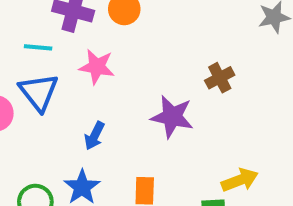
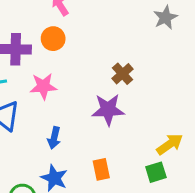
brown cross: (220, 78) -> (122, 74), moved

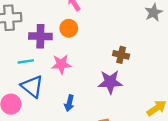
brown cross: (122, 74) -> (121, 55), turned -35

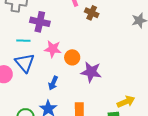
orange circle: (69, 28) -> (72, 57), moved
brown cross: (121, 55) -> (92, 13), moved

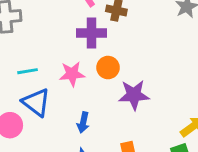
purple cross: (40, 22) -> (92, 33), moved
orange circle: (72, 57) -> (108, 68), moved

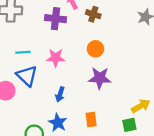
purple cross: (92, 33) -> (55, 19), moved
orange circle: (108, 68) -> (95, 49), moved

